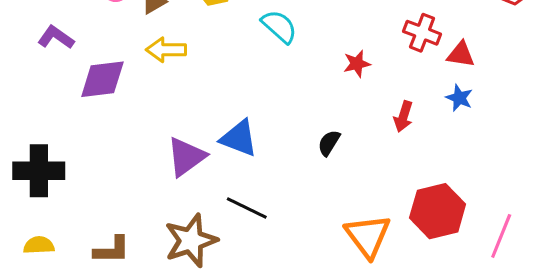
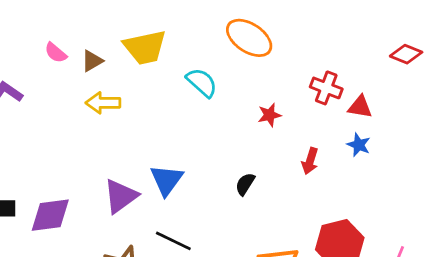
purple diamond: (102, 79) -> (50, 215), moved
blue triangle: (239, 138) -> (167, 180), turned 45

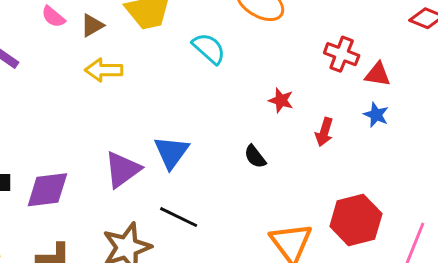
red star: (269, 115) -> (281, 100), moved, turned 30
black semicircle: (245, 184) -> (255, 157), turned -70

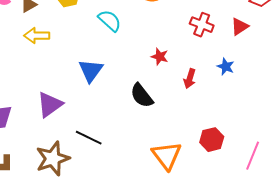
red triangle: (378, 74) -> (240, 27), moved, turned -42
blue triangle: (171, 152) -> (91, 71), moved
black semicircle: (255, 157) -> (142, 96), size x1.5
red hexagon: (356, 220) -> (212, 140), size x0.7

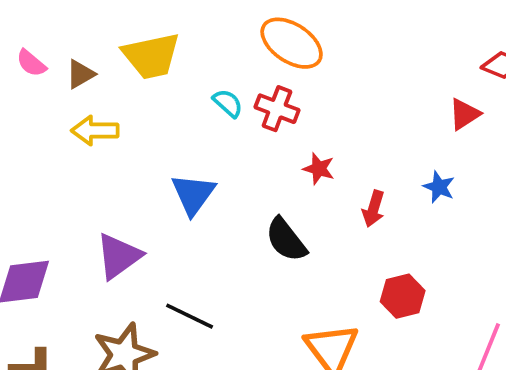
cyan semicircle: (110, 21) -> (228, 103), size x0.7
red cross: (202, 25) -> (277, 109), moved
red hexagon: (212, 140) -> (403, 296), moved

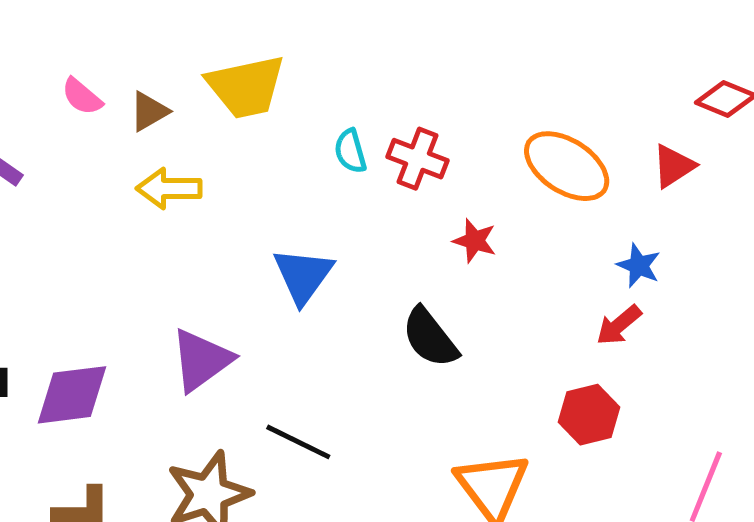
orange ellipse: (292, 43) -> (567, 166), moved
cyan semicircle: (228, 103) -> (350, 151), turned -148
red arrow: (373, 209) -> (619, 325), moved, turned 33

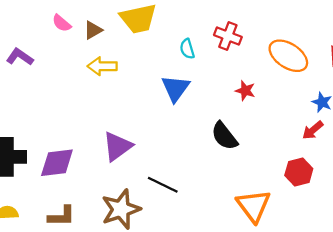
red cross: (417, 159) -> (228, 36), moved
blue triangle: (303, 275) -> (176, 88), moved

